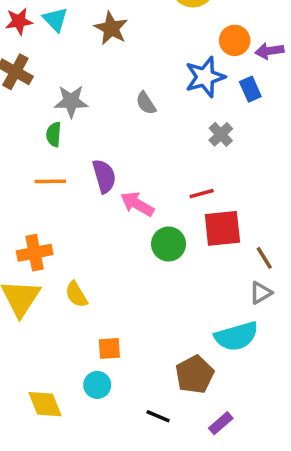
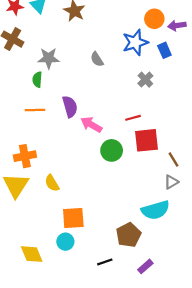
orange square: (109, 348) -> (73, 218), size x1.5
black line: (158, 416) -> (105, 262), turned -42

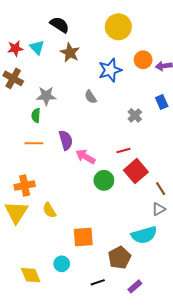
blue star: (135, 42) -> (110, 70), moved
blue rectangle: (164, 50) -> (162, 102), moved
red square: (146, 140) -> (136, 171), turned -35
orange square: (73, 218) -> (83, 237), moved

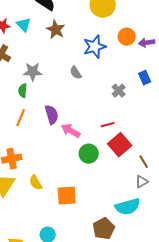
orange line: (34, 143) -> (21, 118), turned -66
orange square: (83, 237) -> (67, 196), moved

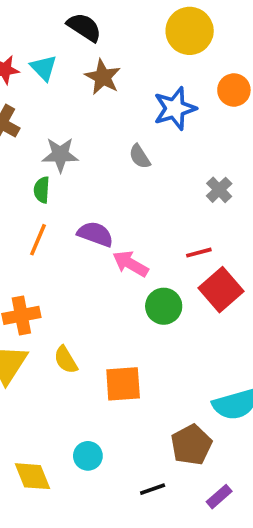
purple semicircle: (52, 115) -> (95, 234), turned -54

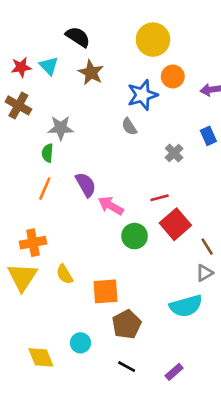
orange circle: (234, 90) -> (173, 76), moved
gray semicircle: (140, 157) -> (129, 127), moved
purple semicircle: (95, 234) -> (86, 185), turned 40
brown pentagon: (191, 445) -> (127, 324), moved
black line: (153, 489) -> (127, 367), turned 48

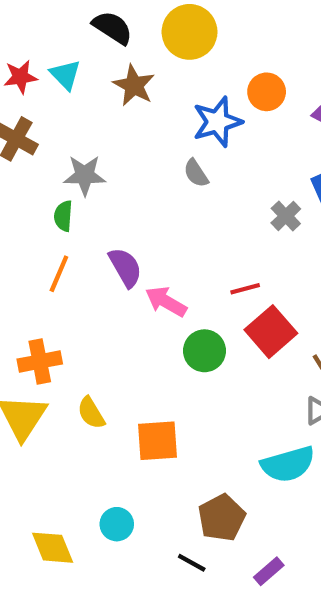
yellow circle: (153, 40) -> (190, 32), moved
gray cross: (174, 153) -> (286, 216), moved
brown pentagon: (127, 324) -> (222, 518), moved

